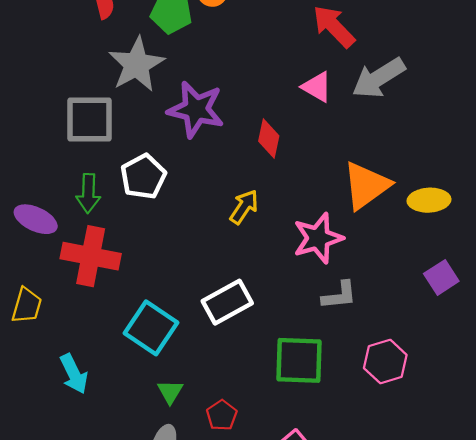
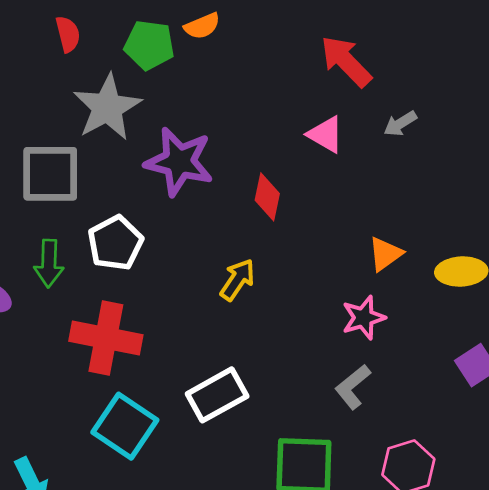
gray arrow: (379, 78) -> (400, 124), size x0.5
orange triangle: (366, 186) -> (385, 254), size x0.6
pink star: (318, 238) -> (364, 318), moved, size x0.7
red cross: (91, 256) -> (106, 338), moved
gray L-shape: (339, 295) -> (353, 387), turned 147

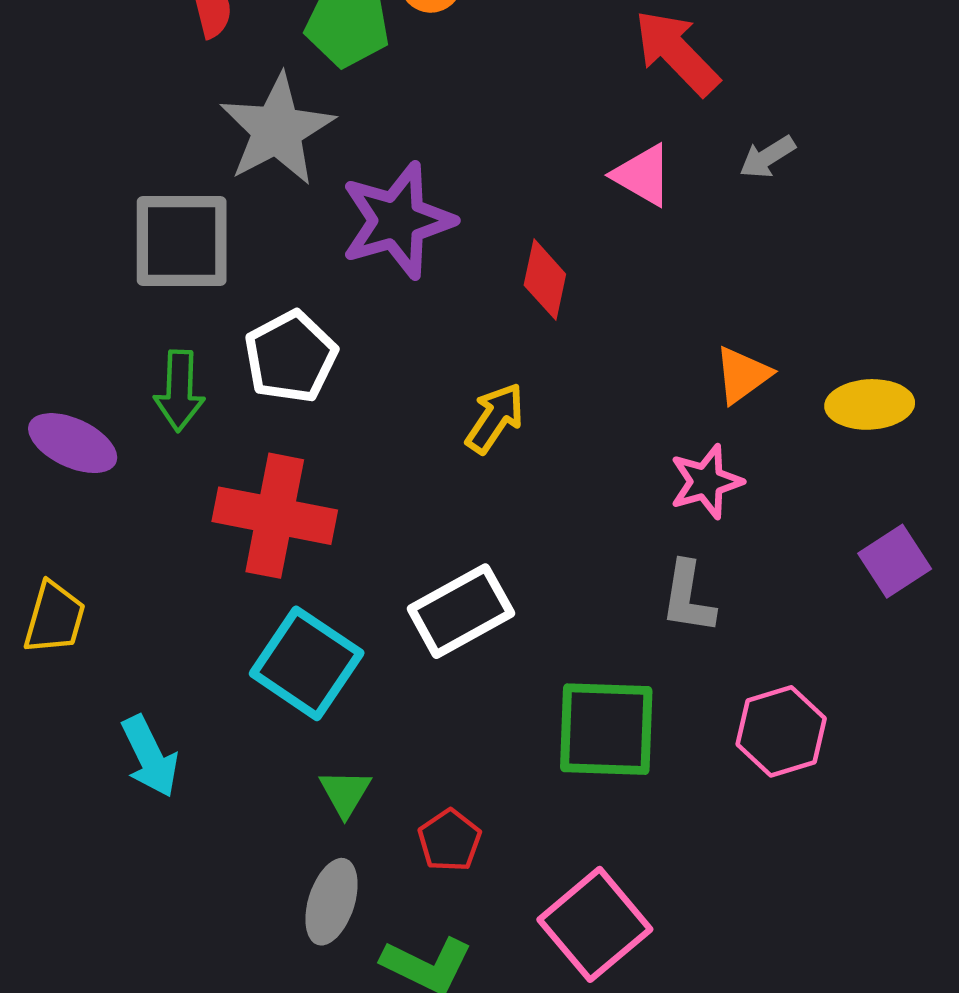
purple star: (179, 162) -> (397, 221), turned -30
gray L-shape: (353, 387) -> (688, 597), turned -42

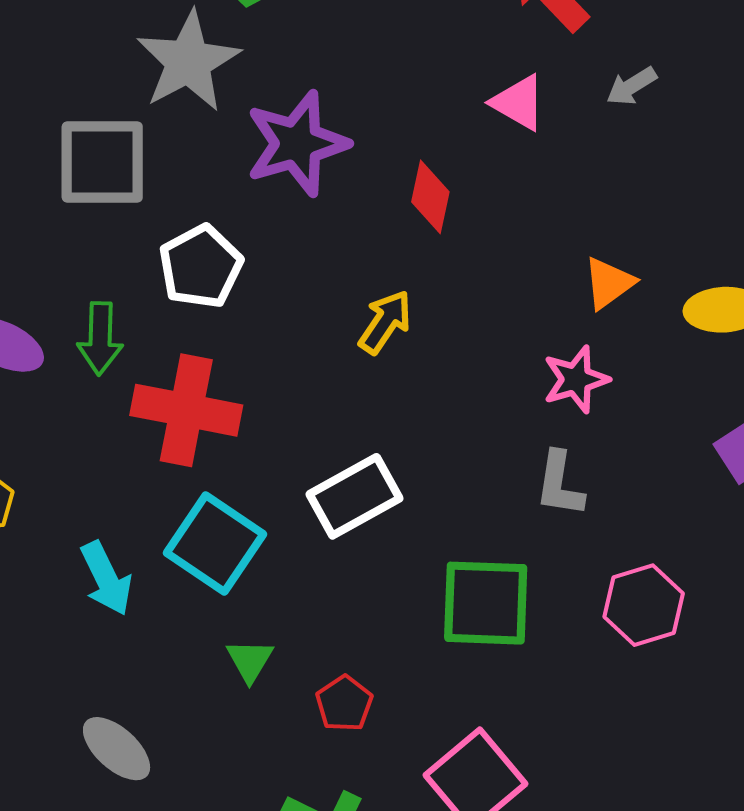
green arrow: (179, 391) -> (100, 338), moved
cyan arrow: (150, 756) -> (106, 578), moved
gray ellipse: (332, 902) -> (117, 749), moved, turned -66

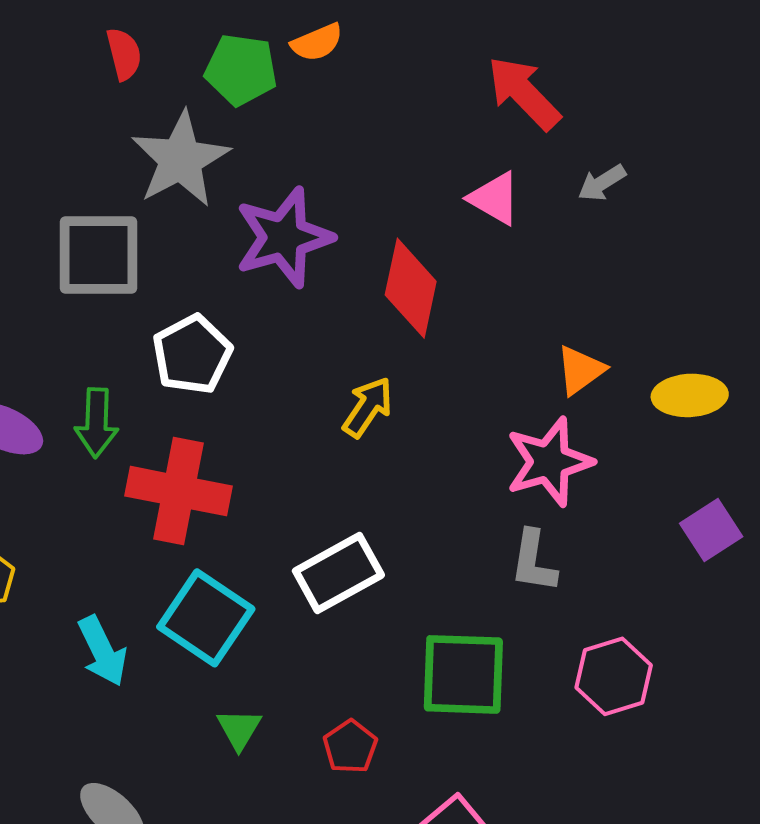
red diamond: (430, 197) -> (411, 288), size x1.4
pink star: (576, 379) -> (549, 462), size x1.4
red pentagon: (344, 704) -> (350, 747), moved

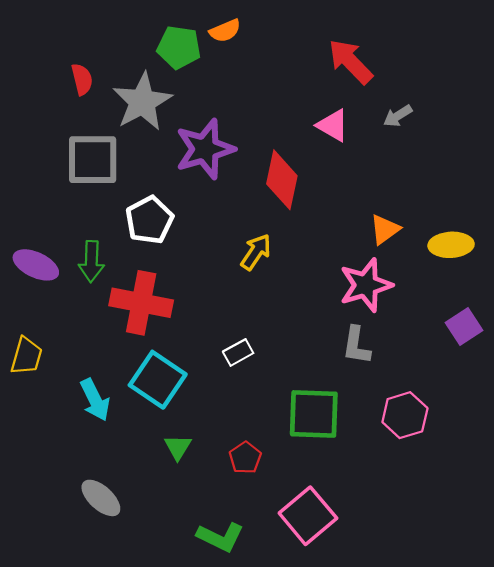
red semicircle: (124, 54) -> (82, 79), moved
white rectangle: (338, 573) -> (238, 352), size x0.6

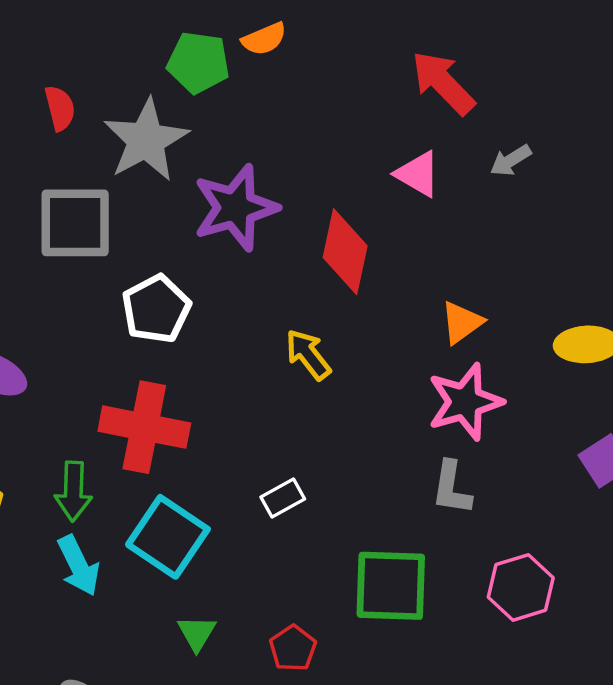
orange triangle: (385, 229) -> (462, 322), moved
yellow arrow: (256, 252) -> (308, 355), turned -72
green arrow: (91, 261) -> (73, 491), moved

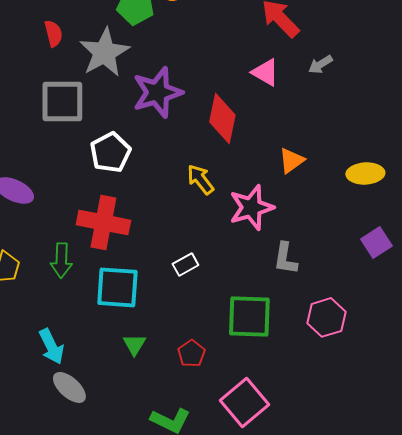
pink star: (465, 402) -> (251, 207), moved
cyan square: (168, 537) -> (117, 287), turned -30
cyan arrow: (79, 566) -> (51, 346), moved

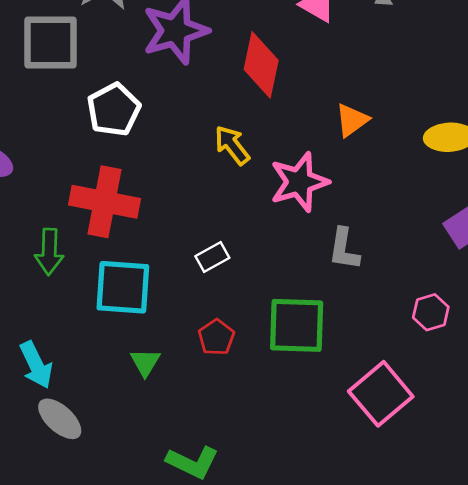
pink hexagon: (326, 317) -> (431, 312), moved, size x0.7
red pentagon: (191, 353) -> (216, 337), moved
pink square: (244, 402) -> (381, 394), moved

